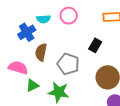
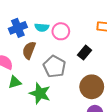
pink circle: (69, 16) -> (61, 31), moved
cyan semicircle: (44, 19) -> (42, 27), moved

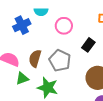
cyan semicircle: (42, 27) -> (41, 12), moved
brown semicircle: (29, 50) -> (35, 58), moved

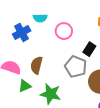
gray pentagon: (60, 61) -> (76, 67), moved

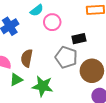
cyan semicircle: (40, 18) -> (37, 10), moved, turned -32
black rectangle: (89, 49) -> (79, 39), turned 48

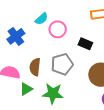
black rectangle: (79, 39) -> (85, 44), turned 40
gray pentagon: (66, 57) -> (62, 64), moved, turned -30

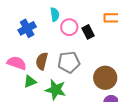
cyan semicircle: (41, 19) -> (55, 14), turned -64
black rectangle: (85, 44) -> (88, 32), moved, turned 32

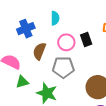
pink circle: (69, 27) -> (66, 42), moved
brown semicircle: (42, 61) -> (39, 51), moved

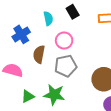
black rectangle: (86, 39) -> (73, 12), moved
green triangle: (22, 82) -> (28, 96), moved

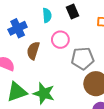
gray pentagon: (66, 66) -> (83, 58), moved
green triangle: (28, 96) -> (17, 92), size x1.5

